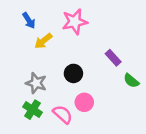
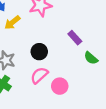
pink circle: (84, 102) -> (60, 86), moved
pink semicircle: (63, 114) -> (39, 75), moved, turned -84

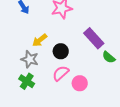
yellow arrow: (12, 23) -> (40, 40), moved
purple rectangle: (75, 38) -> (94, 38), size x1.5

